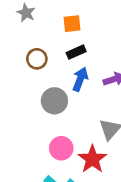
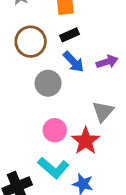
brown circle: (37, 59) -> (31, 42), size x1.5
blue arrow: (80, 79) -> (74, 62), turned 115

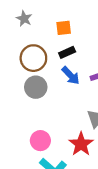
gray circle: (48, 83) -> (36, 87), moved
pink circle: (55, 130) -> (40, 141), moved

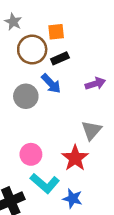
brown circle: (33, 58) -> (32, 50), moved
blue arrow: (71, 76) -> (51, 84), moved

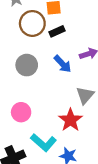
blue arrow: (51, 84) -> (63, 64), moved
pink circle: (31, 154) -> (21, 112), moved

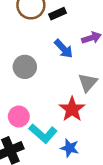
gray circle: (27, 65) -> (25, 67), moved
pink circle: (21, 112) -> (19, 116), moved

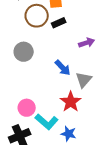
blue arrow: (64, 49) -> (63, 68), moved
gray circle: (25, 67) -> (24, 52), moved

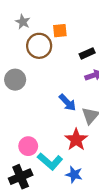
black rectangle: (59, 23) -> (87, 53), moved
gray circle: (24, 52) -> (15, 80), moved

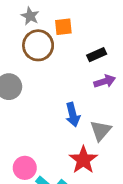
gray star: (23, 22) -> (30, 16), moved
blue arrow: (67, 103) -> (73, 115), turned 30

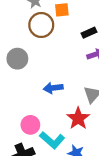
blue arrow: (73, 115) -> (53, 88), moved, turned 96

